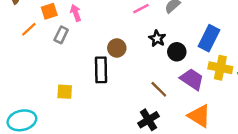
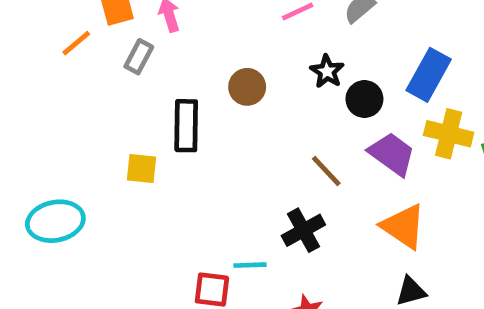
black rectangle: (101, 70) -> (186, 126), moved

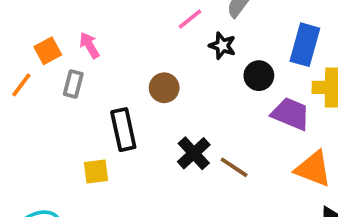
black star: (327, 71) -> (222, 46), moved
brown line: (326, 171) -> (234, 167), moved
black cross: (303, 230) -> (194, 153), moved

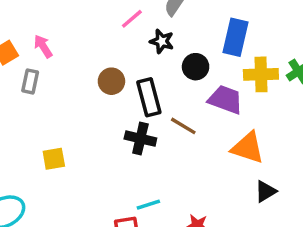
black rectangle: (123, 130) -> (149, 97), moved
black cross: (194, 153) -> (140, 139), turned -32
brown line: (234, 167) -> (183, 126), moved

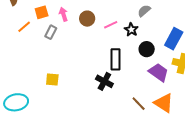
pink line: (132, 19) -> (111, 25), moved
brown circle: (111, 81) -> (87, 19), moved
brown line: (183, 126) -> (139, 104), moved

